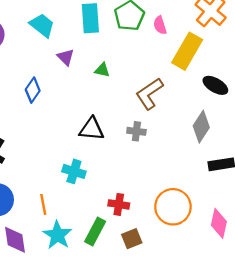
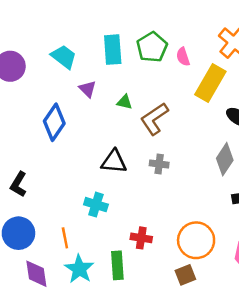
blue diamond: (33, 90) -> (54, 122), size x1.4
brown L-shape: (149, 94) -> (154, 119), moved
green rectangle: (95, 232) -> (117, 265), turned -32
brown square: (132, 239) -> (185, 275), moved

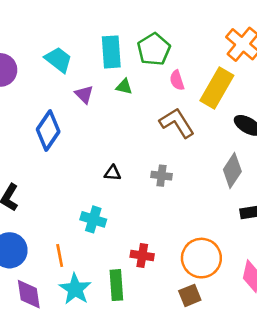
pink semicircle: (183, 57) -> (177, 80), moved
green triangle: (125, 102) -> (124, 87), moved
brown L-shape: (154, 119) -> (177, 123), moved, turned 92
black triangle: (114, 162) -> (113, 173), size x0.6

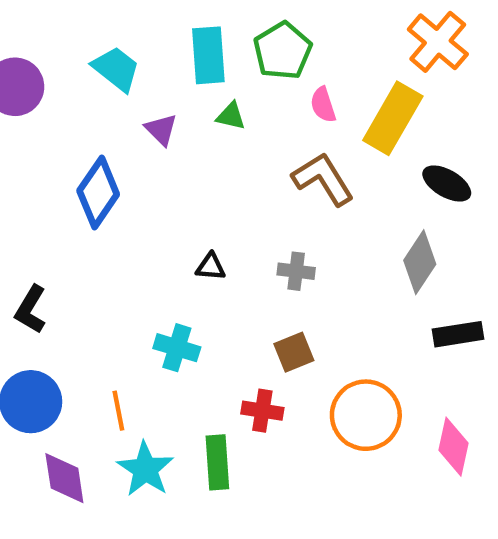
brown square: (190, 295) -> (294, 352), moved

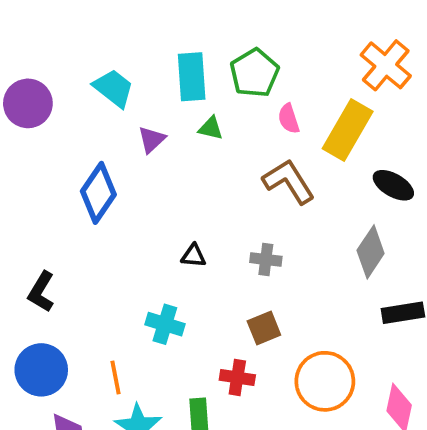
purple triangle: (161, 130) -> (152, 140), turned 32

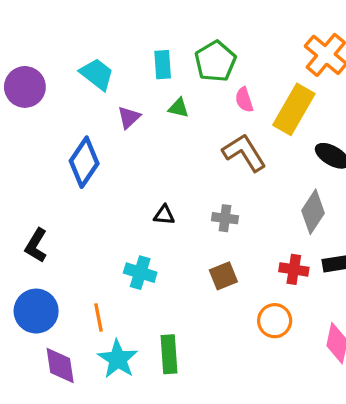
cyan rectangle: (192, 77) -> (163, 65), size x0.7
red cross: (237, 377) -> (294, 269), moved
orange circle: (325, 381) -> (275, 321), size x0.7

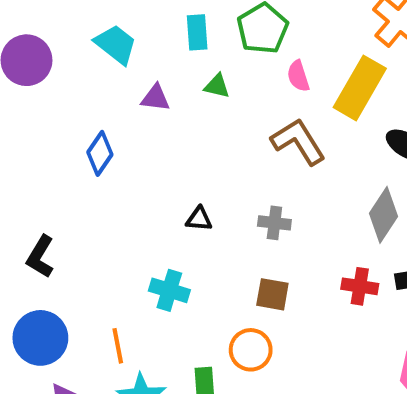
purple triangle: (129, 117) -> (155, 98), turned 50
blue diamond: (84, 162) -> (100, 153), size x0.7
brown square: (223, 276) -> (272, 294), turned 32
orange circle: (275, 321) -> (251, 350), moved

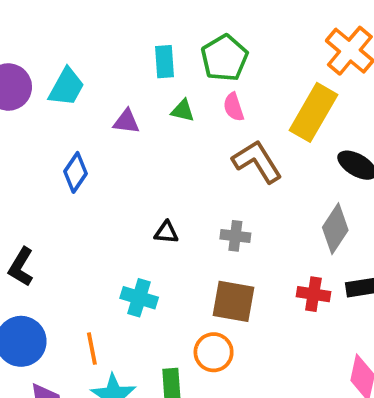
cyan trapezoid: (116, 44) -> (66, 87), moved, turned 81
pink semicircle: (298, 76) -> (234, 107), moved
brown square: (272, 294) -> (234, 301), size x1.4

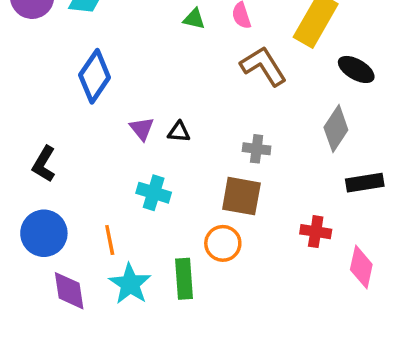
purple triangle: (126, 122) -> (142, 129), moved, turned 44
blue diamond: (76, 172) -> (95, 76), size x1.4
gray cross: (235, 236) -> (257, 149), moved
red cross: (313, 294) -> (316, 232), moved

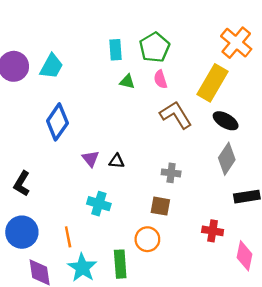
black ellipse: (356, 69) -> (226, 121), moved
brown square: (241, 196) -> (160, 206), size x0.7

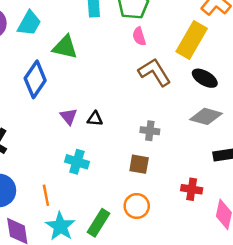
green triangle: (127, 82) -> (65, 47), moved, size x1.6
gray diamond: (227, 159) -> (206, 116), turned 72
orange circle: (147, 239) -> (137, 206), moved
green rectangle: (120, 264) -> (98, 223), turned 36

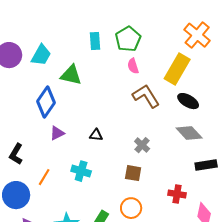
purple triangle: (69, 116) -> (57, 133), moved, turned 42
gray diamond: (206, 116) -> (189, 133), turned 32
gray cross: (150, 131) -> (142, 145), turned 35
orange line: (46, 195) -> (44, 177), moved, turned 42

